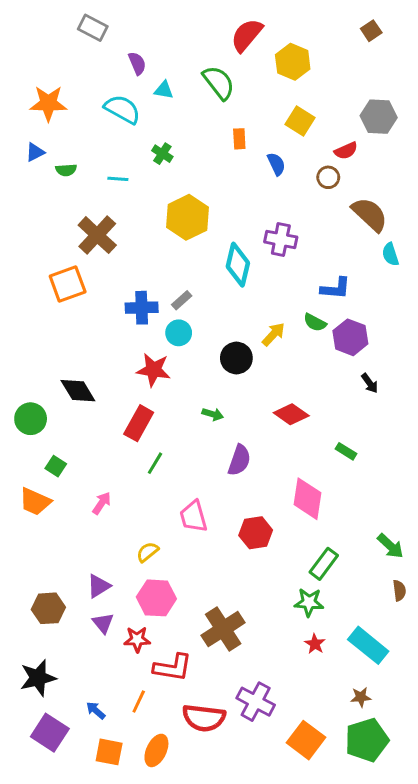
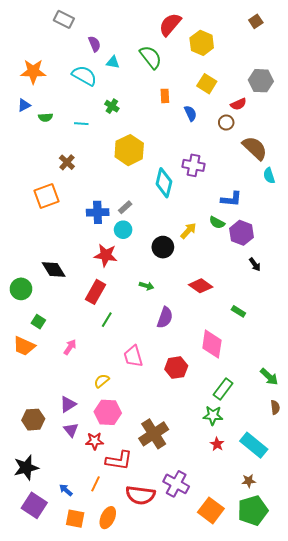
brown cross: (97, 235) -> (67, 162), size x0.6

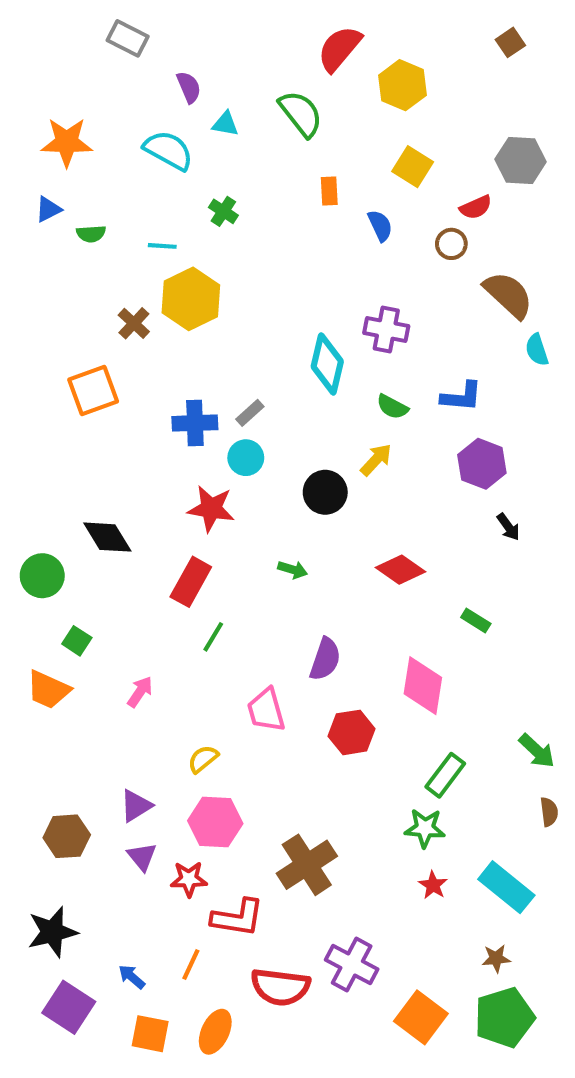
yellow hexagon: (129, 150) -> (191, 299), moved
green semicircle: (217, 223) -> (392, 407), moved
purple semicircle: (165, 318) -> (325, 659), moved

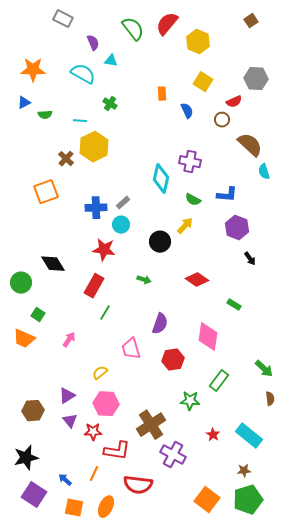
green semicircle: (301, 114) -> (133, 29), moved
green star: (425, 828) -> (190, 401), moved
purple cross: (352, 965) -> (173, 455), moved

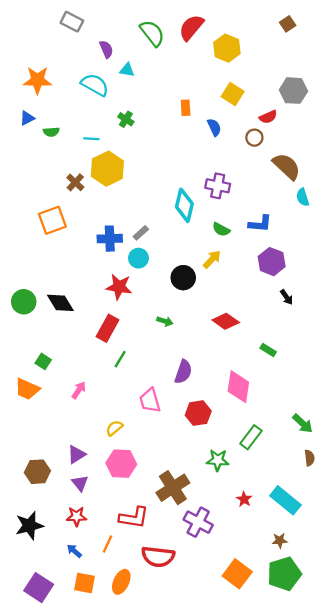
green circle: (21, 283) -> (24, 302), moved
red star: (93, 432) -> (76, 516), moved
purple square: (34, 495) -> (39, 588), moved

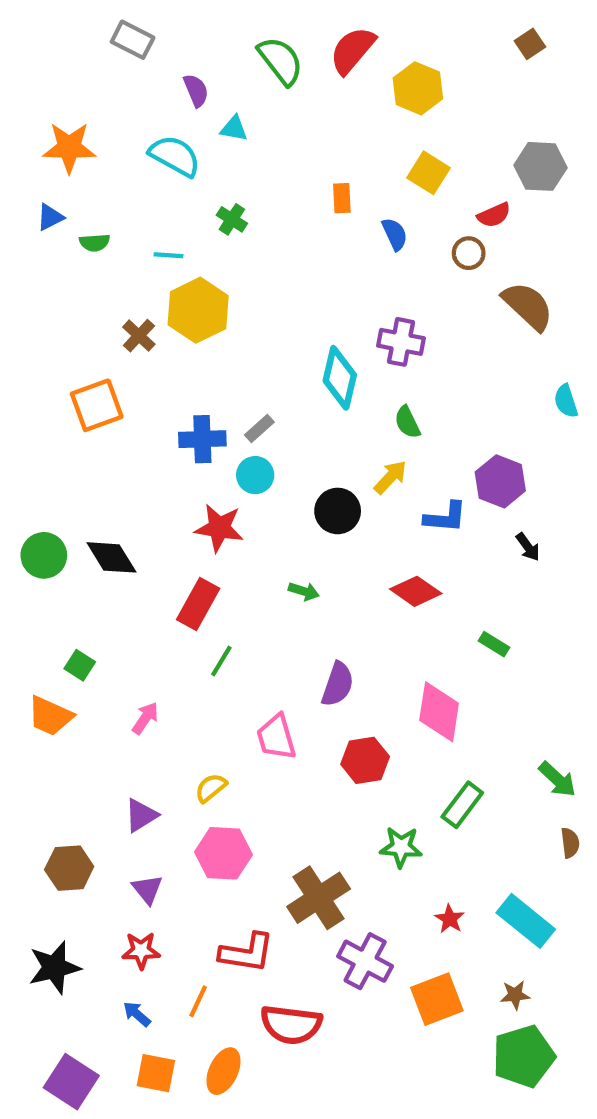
cyan semicircle: (303, 197) -> (566, 401), moved
blue L-shape: (260, 224) -> (445, 517), moved
green semicircle: (221, 229) -> (407, 422), turned 36
purple triangle: (76, 454) -> (141, 815), moved
orange square: (237, 574) -> (437, 999), moved, turned 32

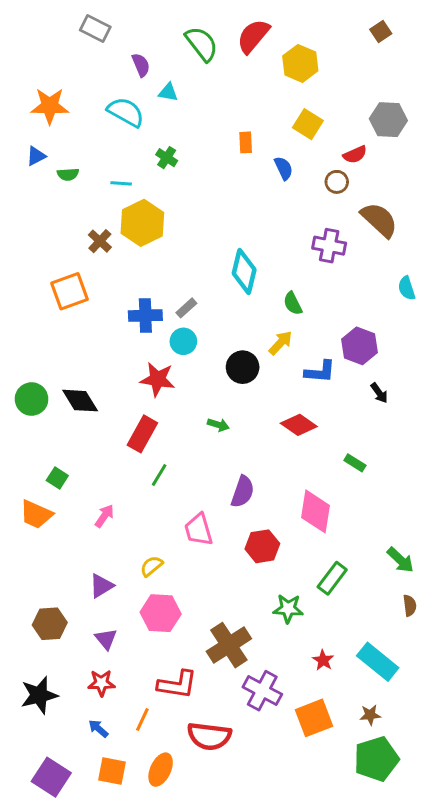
purple cross: (401, 342) -> (329, 246), moved

